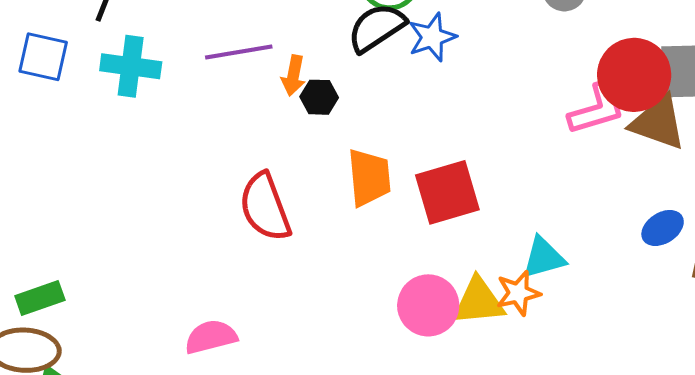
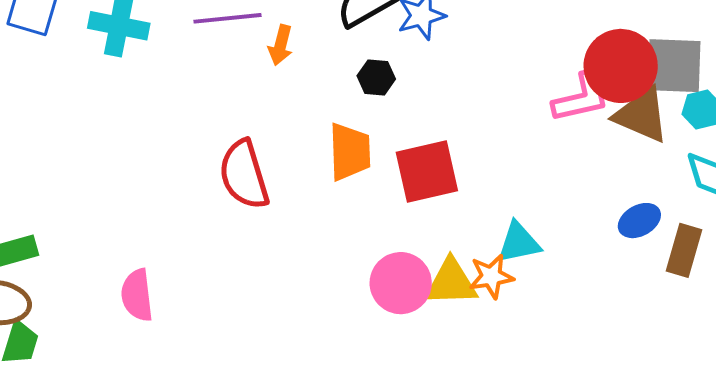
black hexagon: (319, 97) -> (376, 77), moved
pink semicircle: (211, 337) -> (137, 295), moved, turned -86

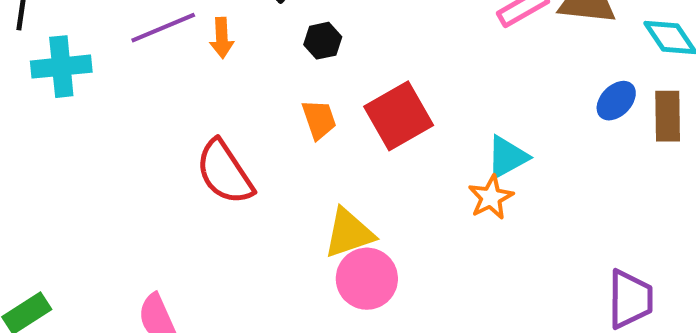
orange trapezoid: (350, 152) -> (319, 119), size x0.7
yellow triangle: (451, 282) -> (349, 233), moved
pink circle: (401, 283) -> (367, 279), moved

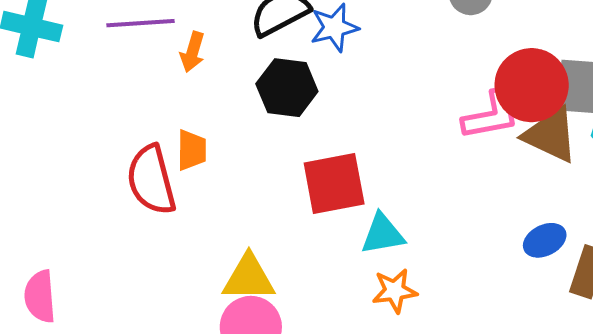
black hexagon: (323, 41) -> (287, 88), size x1.6
orange trapezoid: (319, 119) -> (192, 150), moved
cyan triangle: (507, 157) -> (383, 234), moved

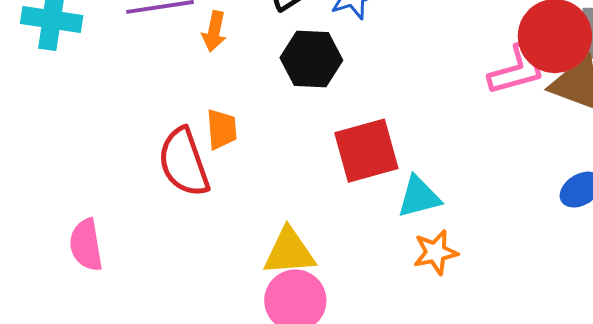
pink semicircle: (40, 296) -> (86, 245), moved

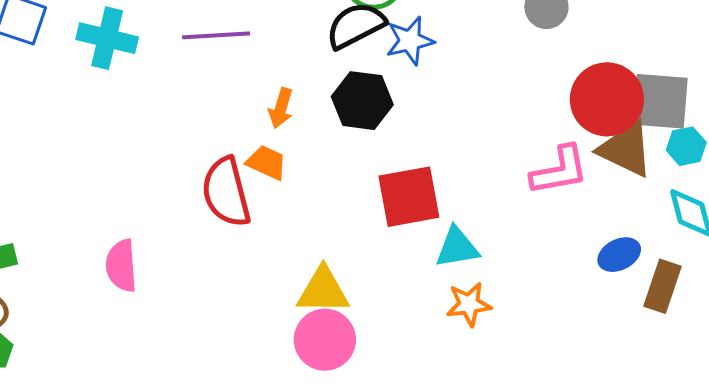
orange arrow: (214, 31) -> (281, 108), moved
pink L-shape: (517, 69) -> (559, 170), moved
orange trapezoid: (222, 129) -> (267, 163), turned -66

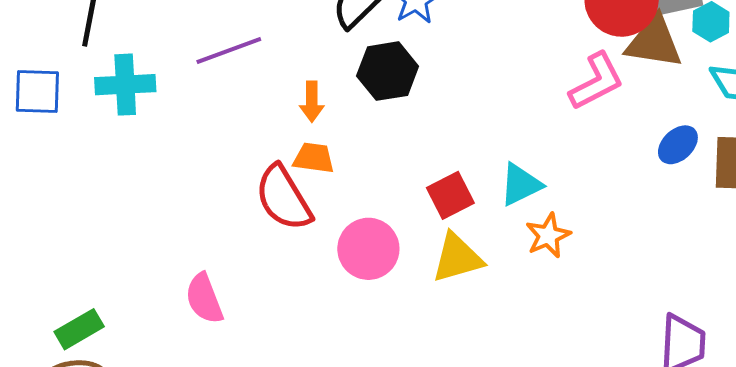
red square: (409, 197) -> (450, 195), moved, size x0.7
yellow triangle: (323, 291) -> (457, 258), moved
pink circle: (325, 340) -> (368, 249), moved

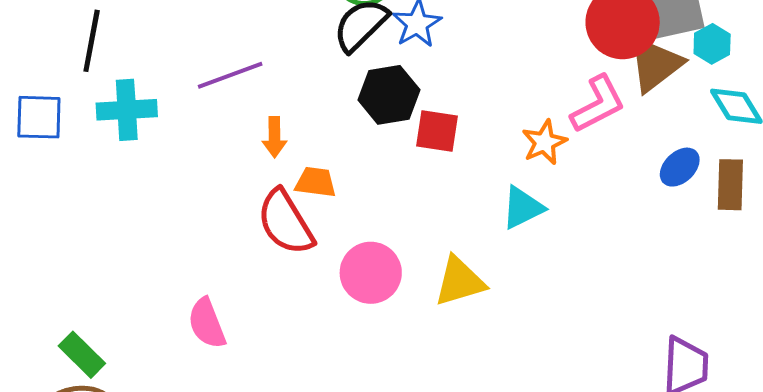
brown triangle: (654, 42) -> (655, 64), turned -46
orange arrow: (312, 102) -> (274, 137), moved
red square: (450, 195) -> (437, 131), moved, turned 36
orange star: (548, 236) -> (544, 142), moved
green rectangle: (79, 329) -> (82, 355), turned 75

